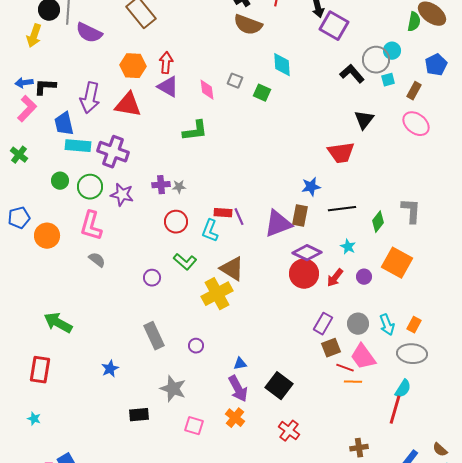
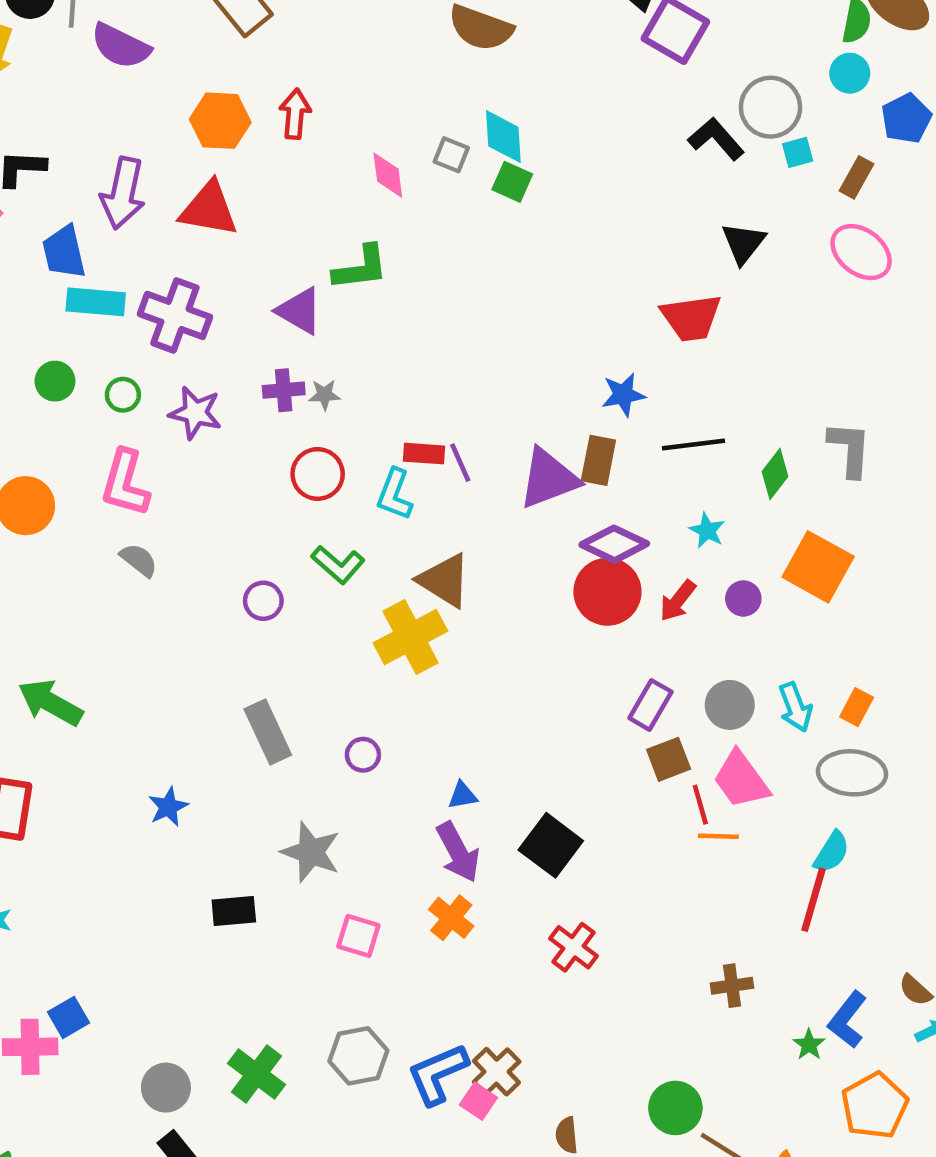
cyan circle: (392, 51) -> (850, 73), moved
cyan diamond: (282, 65) -> (503, 137), moved
purple triangle: (168, 87) -> (300, 311), moved
green circle: (90, 187) -> (123, 395), size x0.6
red line: (345, 368) -> (700, 805), turned 54

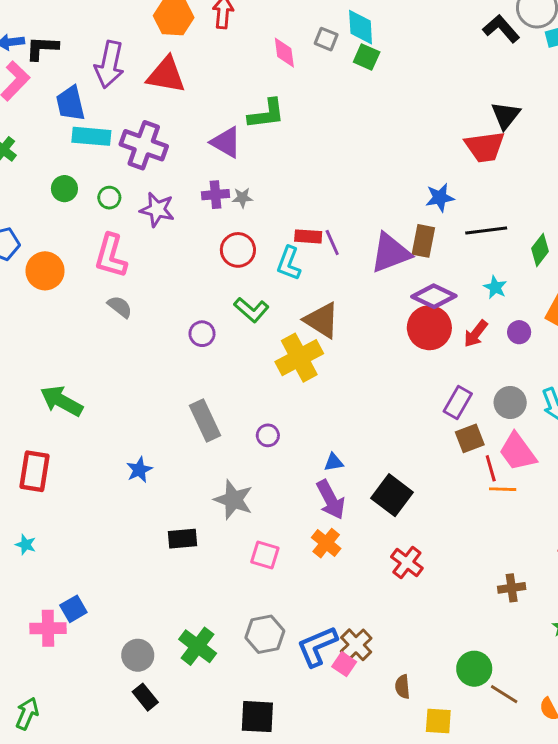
black triangle: (743, 243) -> (506, 115), moved

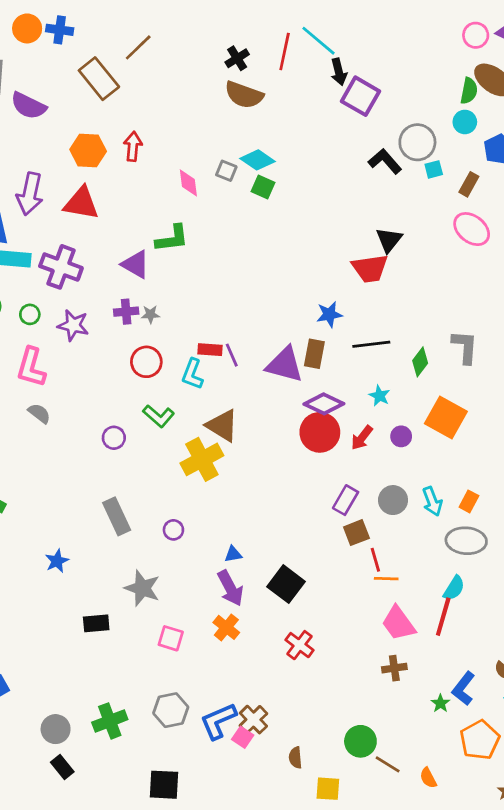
cyan diamond: (361, 27) -> (257, 160), turned -52
purple triangle: (390, 253) -> (285, 365), turned 36
pink trapezoid: (518, 452) -> (398, 623), moved
green cross: (198, 646) -> (110, 721), turned 32

